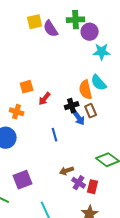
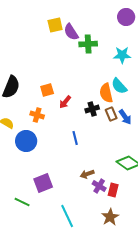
green cross: (76, 20) -> (88, 44), moved
purple circle: (90, 32) -> (126, 17), moved
blue arrow: (79, 118) -> (125, 117), moved

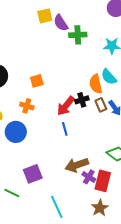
red arrow: (65, 102) -> (66, 106), moved, size x1.5
brown arrow: (87, 174) -> (77, 165), size x1.6
red rectangle: (113, 190) -> (103, 181), size x1.5

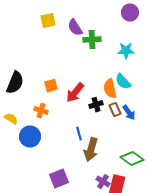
yellow square: (45, 16) -> (48, 21), moved
red arrow: (66, 106) -> (75, 93), moved
brown arrow: (77, 165) -> (91, 150), moved, turned -55
purple square: (33, 174) -> (59, 179), moved

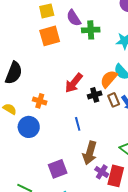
orange square: (51, 86) -> (50, 36), moved, size x1.5
orange semicircle: (110, 89) -> (109, 79), turned 54
brown arrow: (91, 150) -> (90, 153), moved

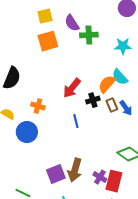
blue line: (78, 124) -> (76, 121), moved
brown arrow: (90, 153) -> (75, 170), moved

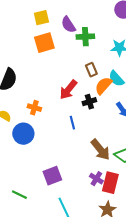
brown rectangle: (112, 105) -> (91, 70), moved
brown arrow: (75, 170) -> (100, 150), moved, turned -55

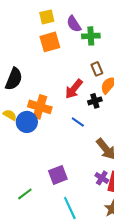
orange cross: (34, 108) -> (40, 107), size x1.6
blue line: (72, 123) -> (78, 122), turned -40
blue circle: (23, 134) -> (27, 122), moved
green line: (19, 195) -> (25, 194), turned -63

